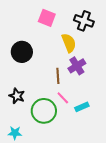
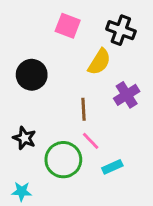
yellow semicircle: (69, 43) -> (99, 62), turned 54
purple cross: (77, 66) -> (127, 95), moved
cyan rectangle: (82, 107) -> (112, 167), moved

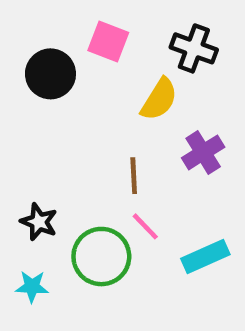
black circle: (32, 75) -> (50, 74), moved
cyan rectangle: (112, 167) -> (205, 257), moved, size x1.4
cyan star: (22, 191) -> (32, 287), moved

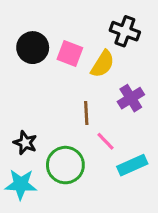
pink square: (108, 42) -> (70, 54), moved
pink line: (145, 226) -> (106, 141), moved
cyan star: (32, 287) -> (21, 184), size x1.5

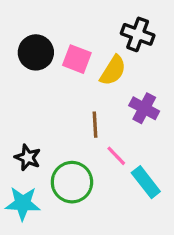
purple cross: (131, 98) -> (144, 108), turned -30
cyan rectangle: (132, 165) -> (146, 182), turned 76

